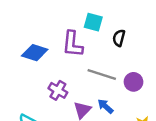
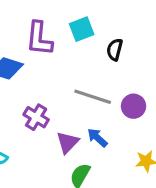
cyan square: (93, 22) -> (82, 29), turned -36
purple L-shape: (73, 44) -> (39, 39), moved

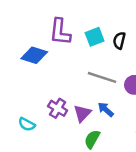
cyan square: (82, 29) -> (95, 37), moved
purple cross: (36, 117) -> (58, 108), moved

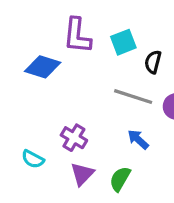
black semicircle: (119, 40) -> (153, 62), moved
purple triangle: (82, 113) -> (82, 174), moved

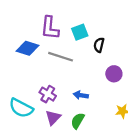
gray line: (133, 97) -> (61, 57), moved
blue arrow: (138, 139) -> (81, 95), moved, turned -32
cyan semicircle: (33, 159) -> (21, 108), size x1.6

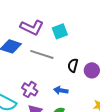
purple L-shape: (50, 28) -> (32, 27), turned -70
black semicircle: (99, 45) -> (73, 65), moved

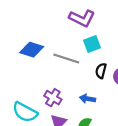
purple L-shape: (32, 27) -> (82, 18), moved
cyan square: (60, 31) -> (92, 44), moved

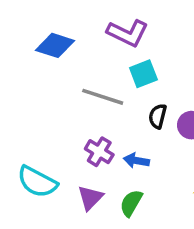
blue diamond: (32, 50) -> (55, 45), moved
purple cross: (53, 98) -> (99, 152), moved

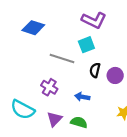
purple L-shape: (128, 33) -> (94, 20), moved
purple cross: (99, 152) -> (49, 87), moved
green semicircle: (131, 203) -> (79, 122), turned 77

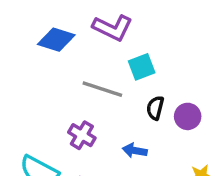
purple L-shape: (94, 20) -> (113, 28), moved

